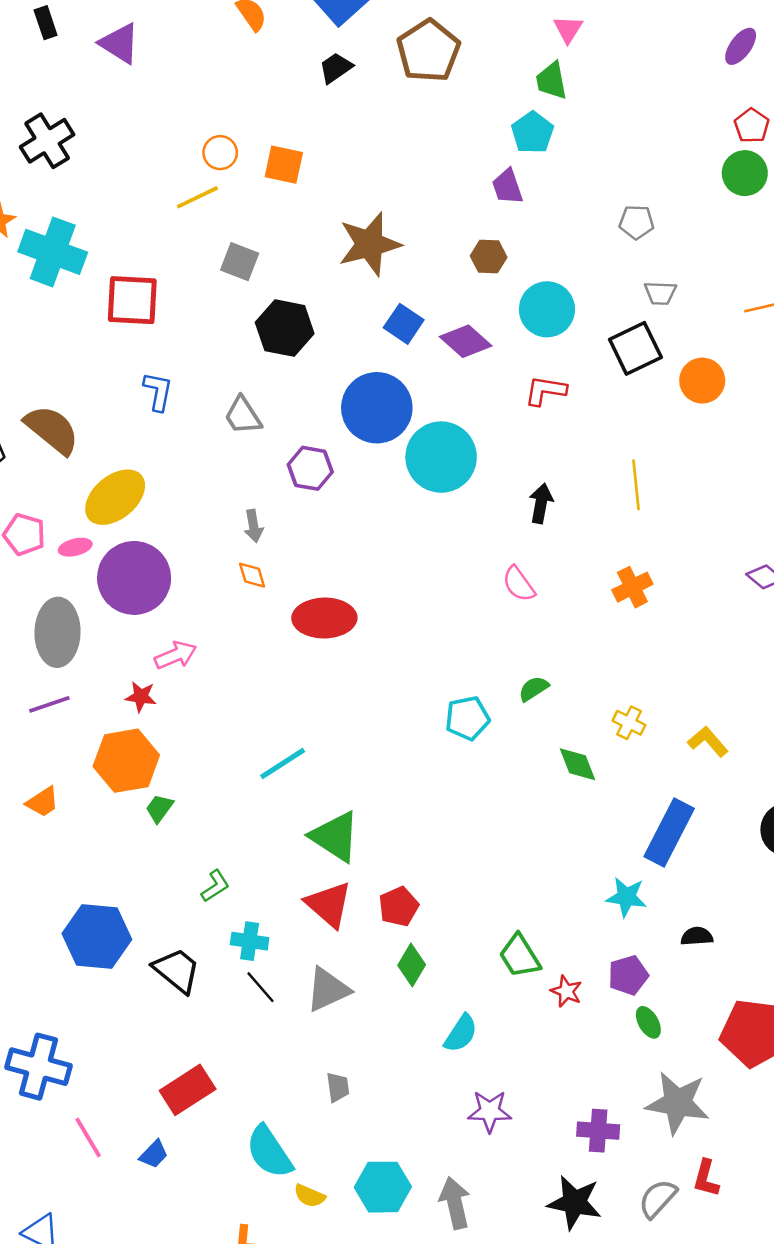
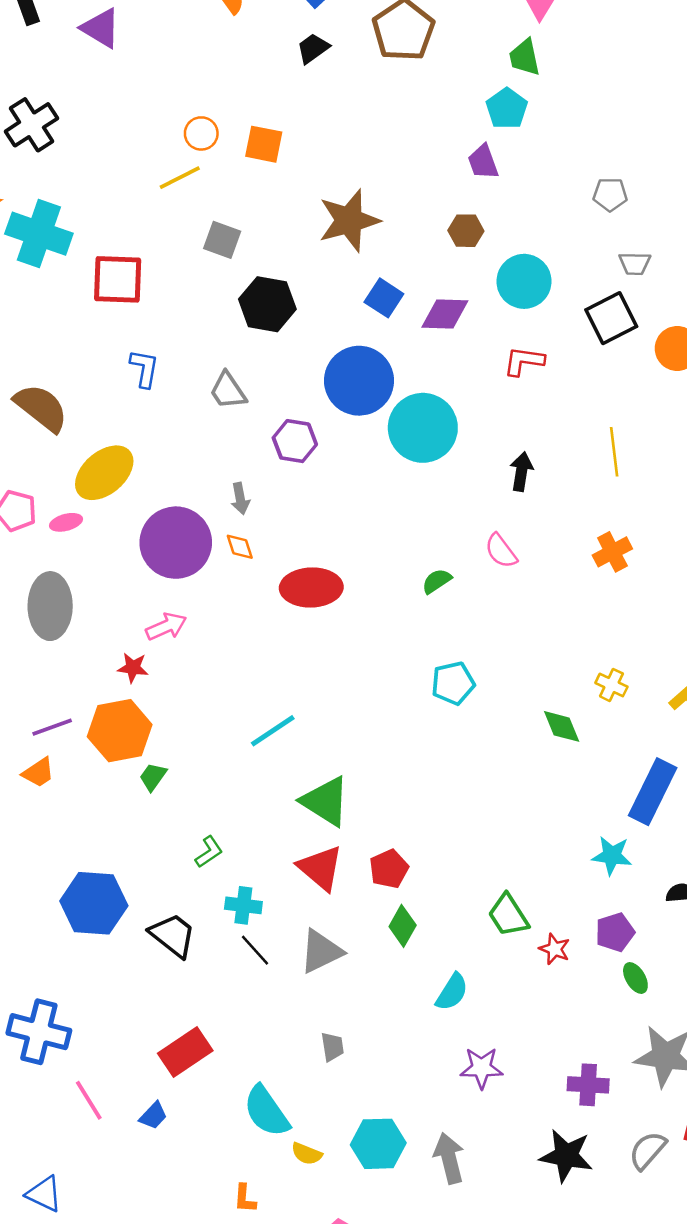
purple diamond: (466, 341) -> (445, 314), turned -39
purple circle: (134, 578) -> (176, 543), moved
green semicircle: (534, 689) -> (437, 581), moved
purple line: (49, 704) -> (52, 727), moved

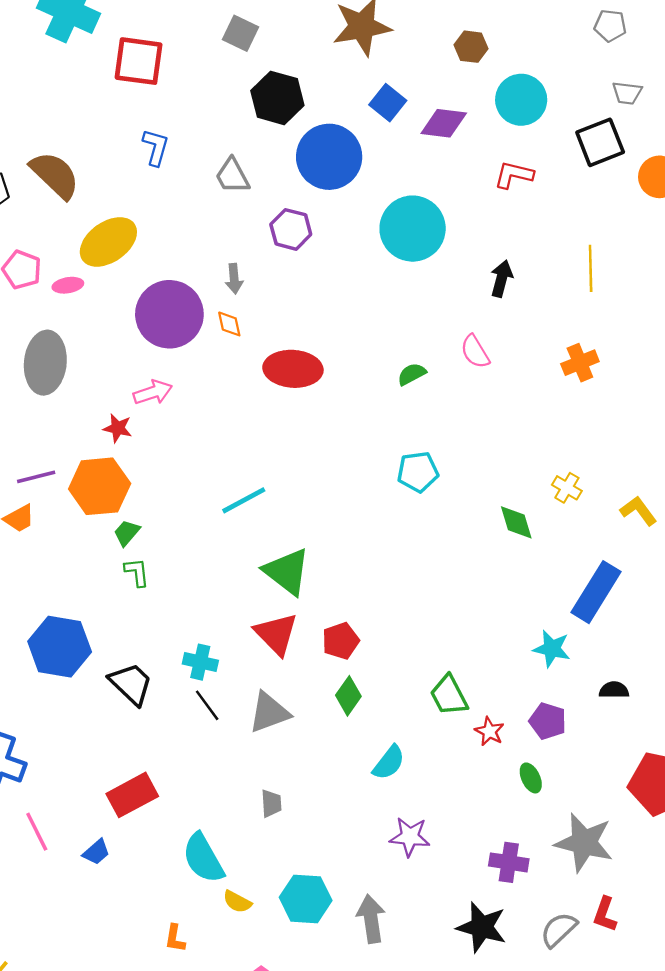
blue circle: (359, 381) -> (329, 157), moved
green L-shape: (209, 852) -> (137, 572), moved, turned -68
purple pentagon: (615, 932) -> (548, 721), turned 30
green ellipse: (635, 978) -> (531, 778), moved

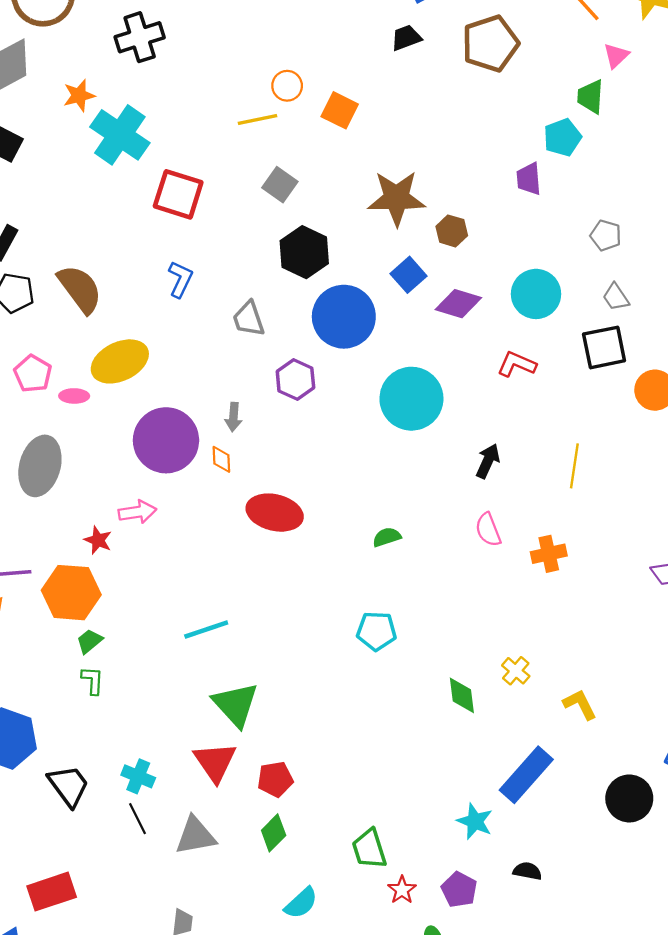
gray pentagon: (610, 26) -> (606, 235), moved
brown hexagon: (471, 47) -> (452, 231), moved
gray trapezoid: (627, 93) -> (616, 297), moved, turned 40
pink semicircle: (475, 352) -> (488, 530), moved

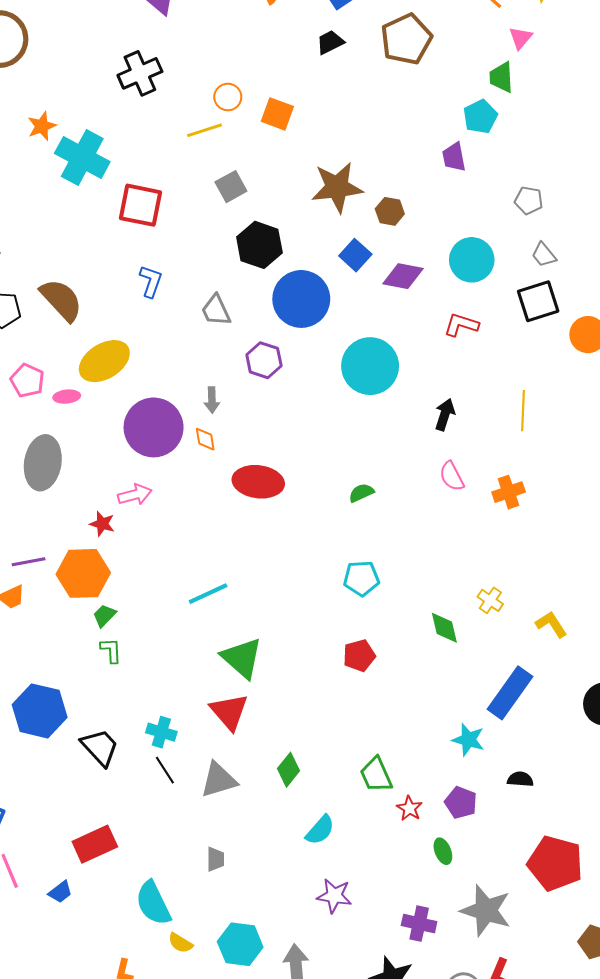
black cross: (140, 37) -> (140, 73), moved
gray square: (280, 185) -> (231, 187), turned 32
red pentagon: (275, 779) -> (359, 656), moved

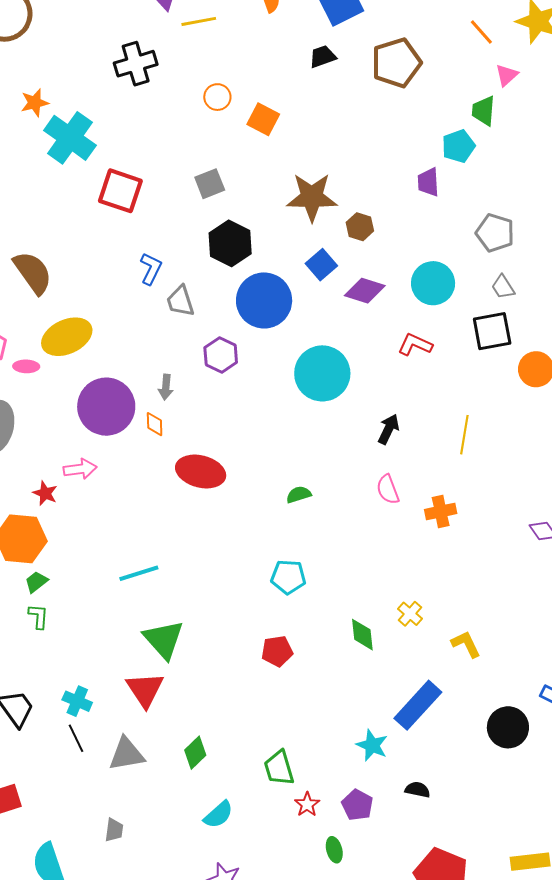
yellow line: (204, 130) -> (199, 21), moved
gray pentagon: (529, 200) -> (495, 233), size x1.4
blue L-shape: (151, 281) -> (151, 269), moved

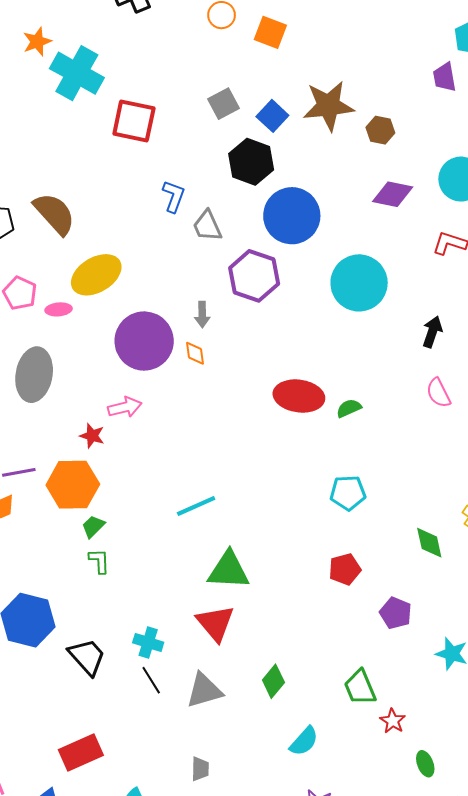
blue square: (321, 265) -> (272, 116), moved
purple hexagon: (221, 355) -> (254, 276), size x1.4
red ellipse: (201, 471) -> (299, 396), moved
green triangle: (164, 639) -> (229, 570), turned -39
purple pentagon: (357, 805) -> (396, 613), moved

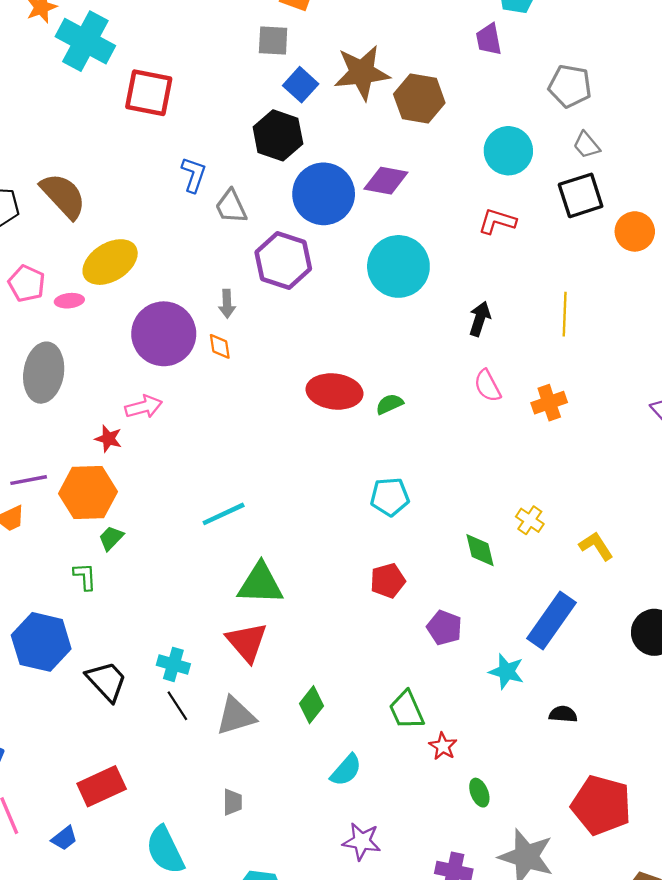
gray square: (224, 104) -> (273, 40), moved, turned 32
brown hexagon: (380, 130) -> (419, 98), size x1.6
purple diamond: (393, 194) -> (386, 181), moved
green L-shape: (99, 561) -> (85, 576), moved

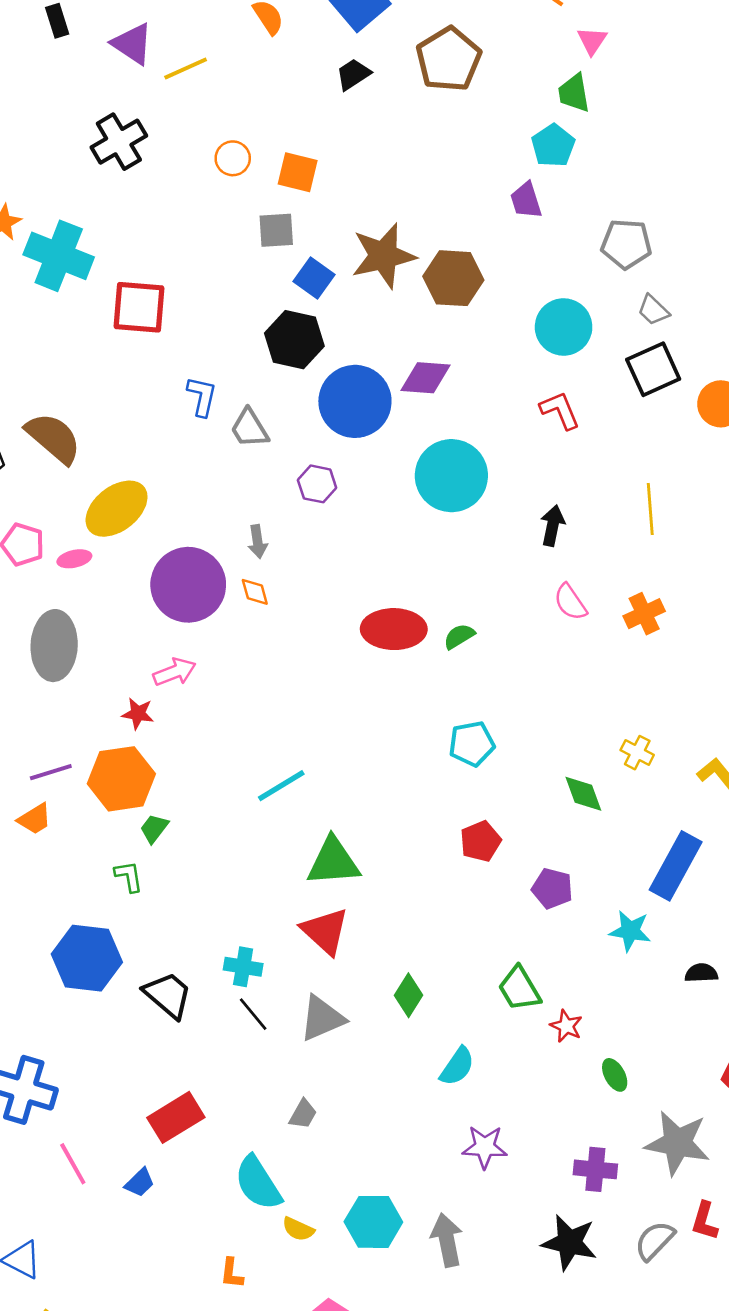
red L-shape: (497, 221) -> (560, 410), turned 57
purple hexagon: (283, 260) -> (317, 484), size x0.6
gray trapezoid: (233, 802) -> (303, 1114), moved, turned 36

